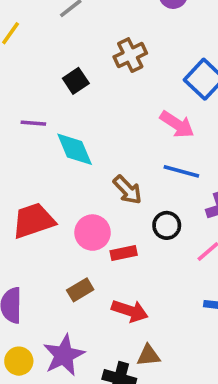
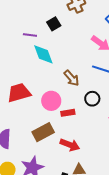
black square: (76, 81) -> (54, 24), moved
purple line: (33, 123) -> (30, 35), moved
brown rectangle: (80, 290) -> (43, 132), size x1.5

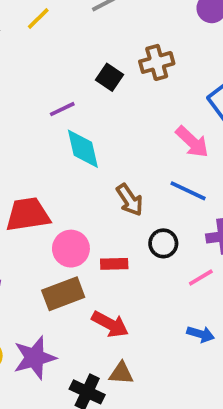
black square: (54, 24) -> (110, 77), moved, turned -32
purple line: (30, 35) -> (62, 109), turned -40
pink circle: (51, 101) -> (71, 249), moved

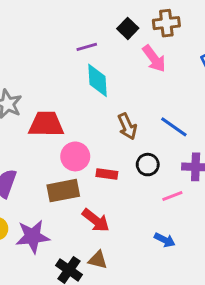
pink arrow: (192, 142) -> (154, 59), moved

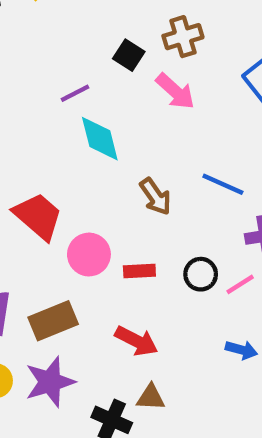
red trapezoid: (46, 124) -> (38, 216), turned 51
black circle: (148, 165) -> (201, 274), moved
brown rectangle: (63, 191) -> (53, 321), moved

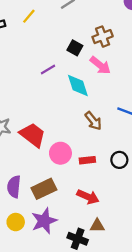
cyan diamond: (100, 139) -> (78, 85), moved

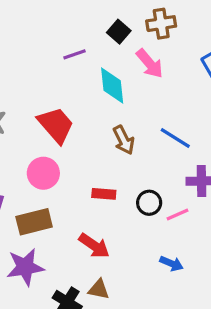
red trapezoid: (33, 135) -> (56, 125), moved
pink circle: (60, 153) -> (43, 173), moved

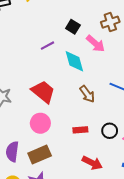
brown cross: (161, 24) -> (110, 22), moved
red arrow: (94, 246) -> (92, 163), moved

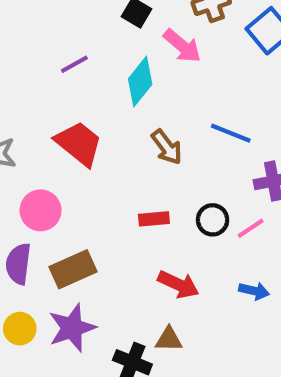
purple line: (48, 46) -> (74, 64), moved
cyan diamond: (74, 61) -> (140, 82), turned 55
pink circle: (40, 123) -> (41, 210), moved

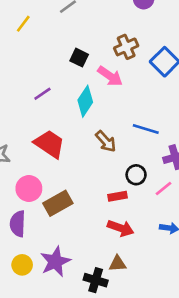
red rectangle: (154, 219) -> (117, 196), moved
black circle: (213, 220) -> (136, 175), moved
brown rectangle: (73, 269) -> (58, 203), moved

